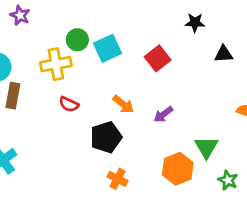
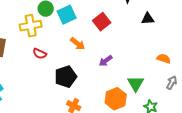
orange arrow: (123, 104) -> (78, 44), moved

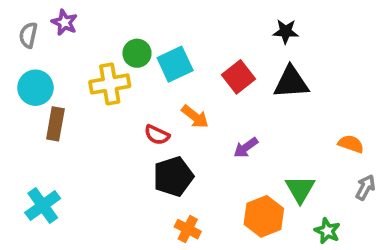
black triangle: (148, 19) -> (291, 82), moved, size x1.5
red semicircle: (40, 54) -> (157, 135), moved

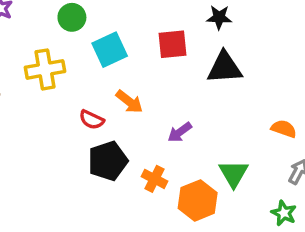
green circle: (137, 53) -> (72, 17), moved
red square: (239, 77) -> (172, 44), moved, turned 32
orange cross: (188, 229) -> (155, 179), moved
green star: (327, 231) -> (284, 213), moved

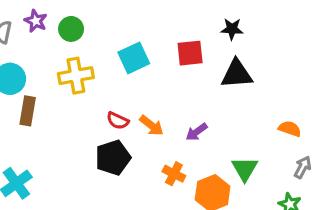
green circle: (72, 17) -> (71, 29), moved
orange arrow: (129, 102) -> (151, 125), moved
black pentagon: (108, 161) -> (113, 158), moved

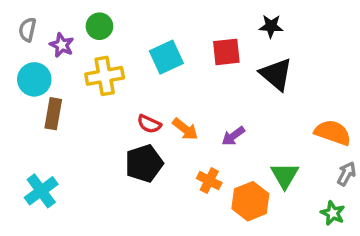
purple star: (36, 21) -> (62, 45), moved
black triangle: (237, 74) -> (276, 74), turned 44
orange semicircle: (290, 129) -> (333, 133), size x1.5

